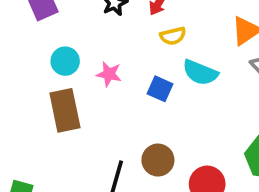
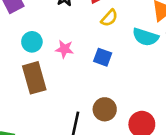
yellow semicircle: (173, 36) -> (109, 18), turned -30
cyan semicircle: (200, 73) -> (145, 37), moved

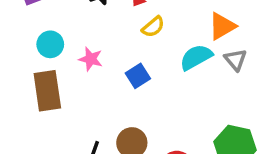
cyan semicircle: (145, 37) -> (196, 57), turned 125
blue square: (103, 57) -> (138, 76), turned 30

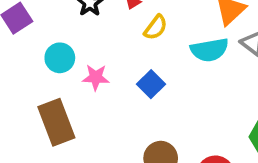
cyan circle: (50, 44) -> (60, 58), moved
cyan semicircle: (196, 57) -> (209, 50), turned -148

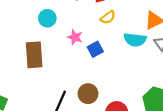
pink star: (96, 77) -> (75, 37), moved

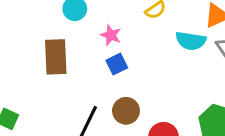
blue square: (95, 49) -> (117, 64), moved

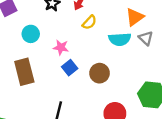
brown circle: (126, 111) -> (100, 73), moved

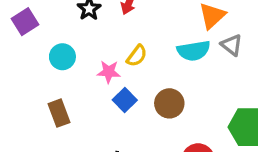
yellow semicircle: (89, 22) -> (137, 56), moved
brown rectangle: (24, 72) -> (59, 113), size x0.7

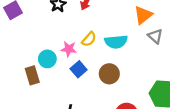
cyan semicircle: (194, 51) -> (116, 42), moved
cyan circle: (62, 57) -> (47, 59), moved

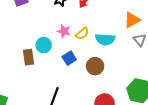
pink star: (69, 49) -> (64, 31), moved

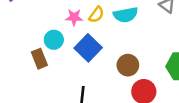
blue square: (69, 58) -> (88, 48), size x1.5
brown circle: (95, 66) -> (128, 65), moved

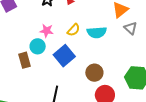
pink star: (74, 17) -> (47, 31), moved

